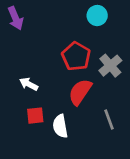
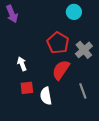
white arrow: (29, 84) -> (22, 64), turned 40

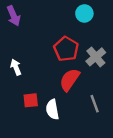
white arrow: (22, 64) -> (16, 67), moved

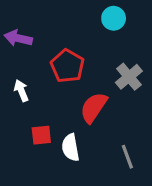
purple arrow: (14, 16) -> (18, 38), moved, turned 126
red pentagon: (66, 49) -> (67, 66), moved
gray line: (95, 104) -> (127, 157), moved

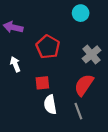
red semicircle: (94, 107) -> (84, 85), moved
red square: (41, 135) -> (42, 83), moved
gray line: (127, 157) -> (78, 111), moved

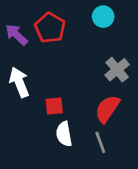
purple arrow: (13, 27) -> (16, 35), turned 30
red pentagon: (48, 47) -> (50, 28), moved
white arrow: (15, 64) -> (19, 82), size x1.5

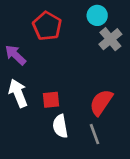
purple arrow: (16, 35) -> (15, 55), moved
gray cross: (117, 70) -> (110, 39), moved
white arrow: (19, 82) -> (18, 93), moved

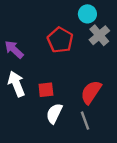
red pentagon: (47, 26) -> (60, 40), moved
white semicircle: (60, 126) -> (54, 113), turned 36

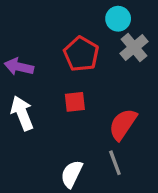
purple arrow: (14, 49) -> (19, 67), turned -30
red square: (46, 90) -> (75, 102), moved
white semicircle: (54, 113) -> (72, 174), moved

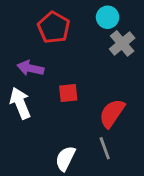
red pentagon: (81, 54) -> (54, 27), moved
purple arrow: (19, 67) -> (30, 68), moved

